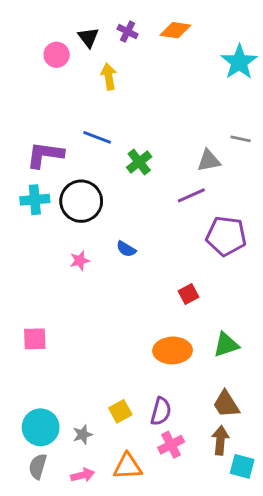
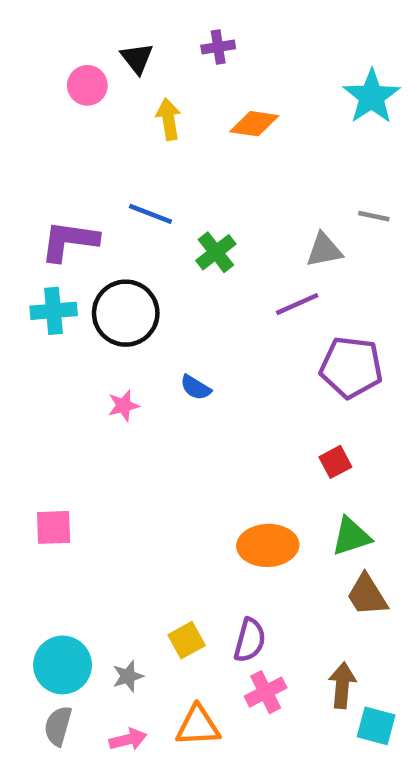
orange diamond: (175, 30) -> (254, 124), moved
purple cross: (128, 32) -> (218, 47), moved, turned -36
red square: (188, 294) -> (335, 462), moved
brown trapezoid: (226, 404) -> (367, 595), moved

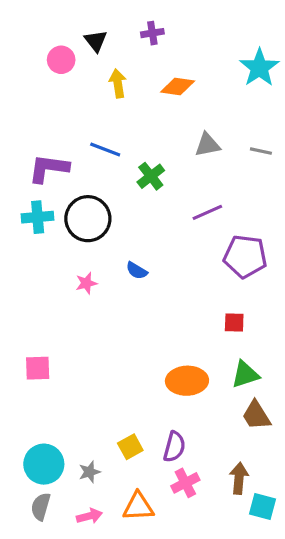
gray triangle: (324, 250) -> (207, 145), moved
red square: (335, 462) -> (234, 323), turned 30

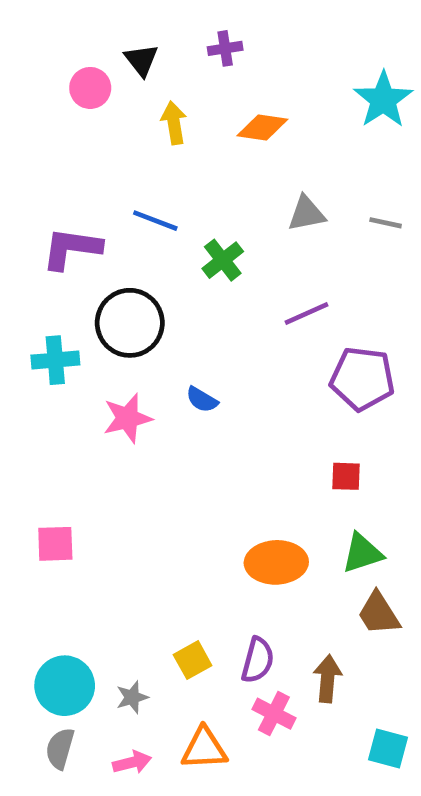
cyan cross: (38, 217) -> (55, 360), moved
pink star: (86, 283) -> (127, 418), size x1.5
brown arrow: (239, 478) -> (327, 679), moved
pink cross: (185, 483) -> (274, 714), turned -36

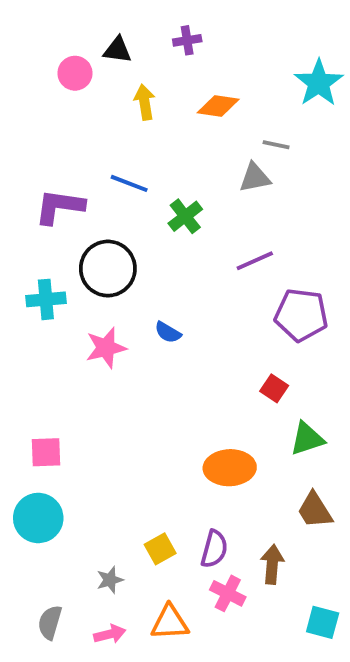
black triangle: (141, 60) -> (118, 50), turned -44
gray line: (386, 223) -> (276, 145), moved
red square: (346, 476) -> (274, 388), moved, turned 32
green triangle: (362, 553) -> (307, 439), moved
cyan circle: (65, 686) -> (38, 518), moved

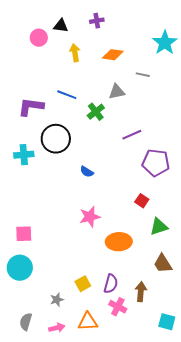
gray triangle: (255, 178) -> (117, 92), moved
pink star: (106, 348) -> (90, 217), moved

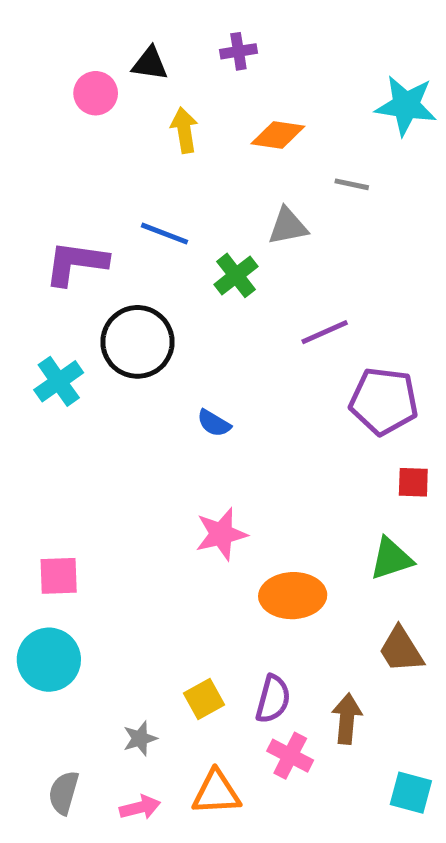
cyan star: (165, 43) -> (406, 106), turned -30
cyan cross: (24, 155) -> (59, 381), turned -30
red square: (142, 201) -> (413, 482), moved, turned -32

